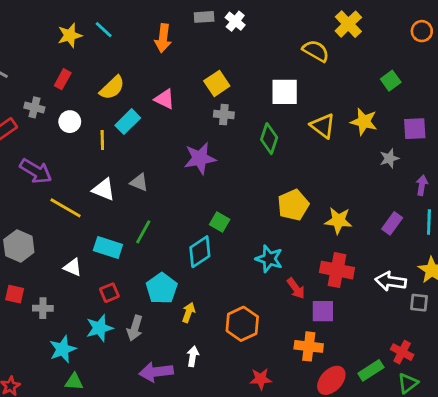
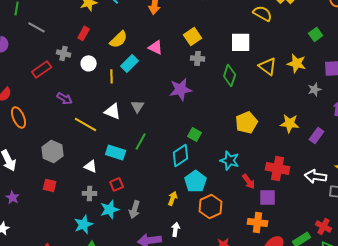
purple arrow: (36, 171) -> (65, 98), size x0.7
gray triangle: (139, 182) -> (138, 106), turned 40
yellow star: (338, 221) -> (290, 123), moved
cyan pentagon: (162, 288) -> (196, 181), moved
gray cross: (43, 308) -> (90, 193), moved

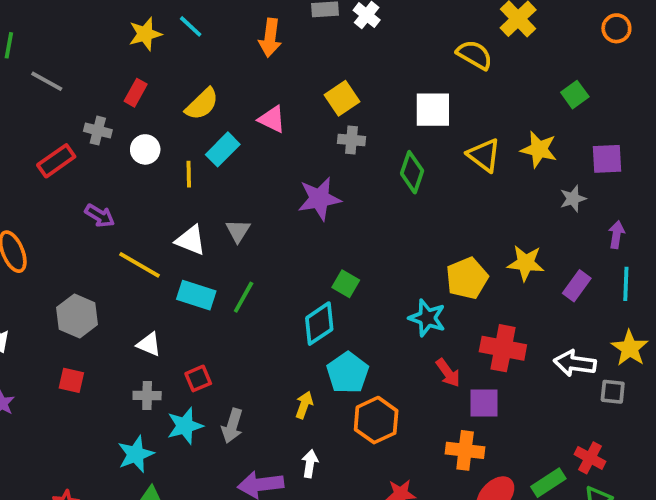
yellow pentagon: (247, 122) -> (467, 278), moved
cyan rectangle: (116, 152) -> (196, 295), moved
cyan star: (230, 160) -> (427, 318), moved

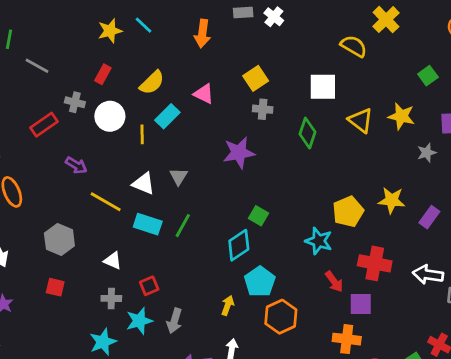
white circle: (145, 149) -> (110, 116), size x1.4

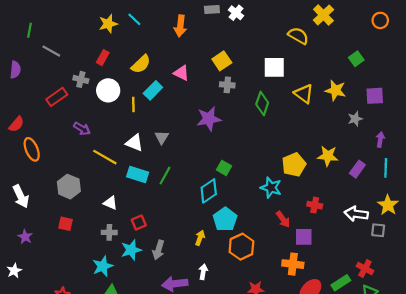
red cross: (375, 263) -> (315, 205), size x0.6

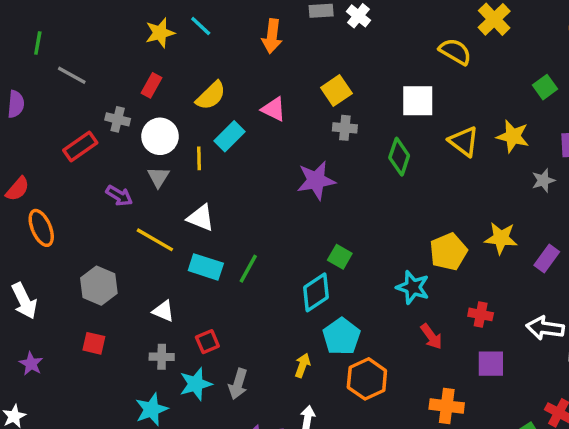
gray triangle: (162, 137) -> (158, 177), moved
purple square: (304, 237) -> (491, 364), moved

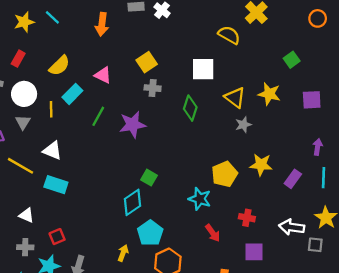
gray star: (543, 180) -> (243, 125), moved
green line: (248, 269) -> (98, 116), moved

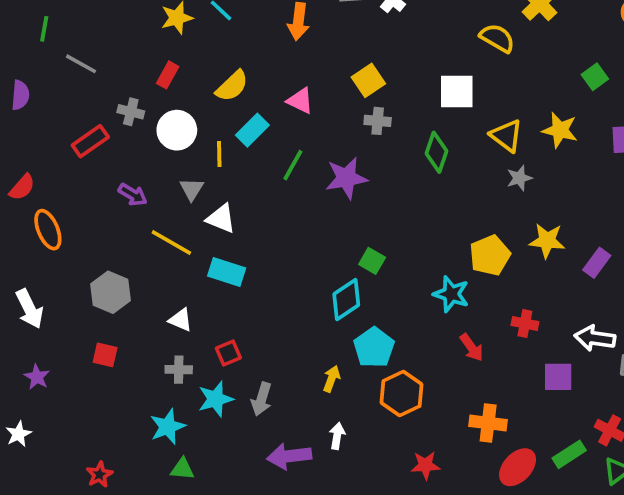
gray triangle: (23, 122) -> (192, 189), moved
purple square: (254, 252) -> (558, 377), moved

